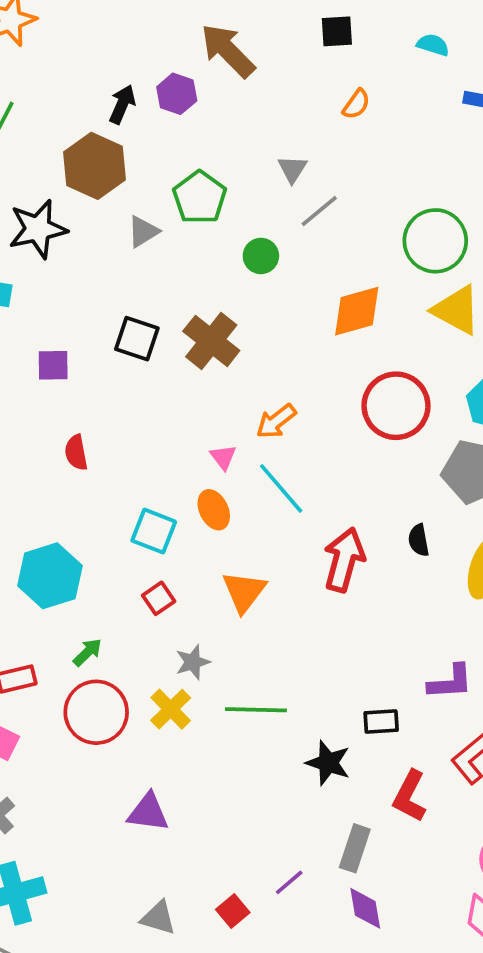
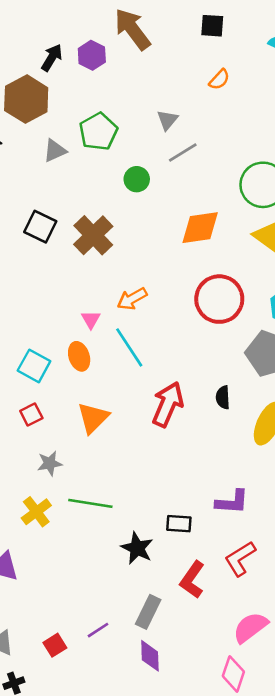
yellow cross: (171, 709) -> (36, 512), moved

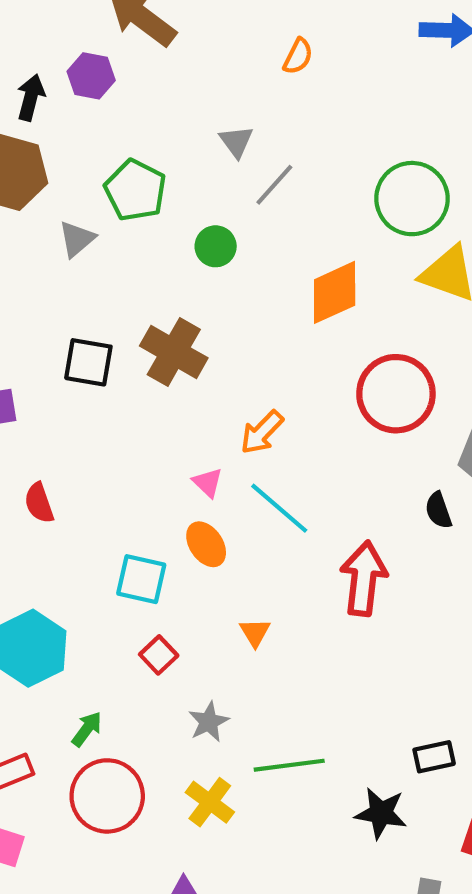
black semicircle: (223, 397) -> (438, 510), moved
orange triangle: (93, 418) -> (255, 632), size x0.6

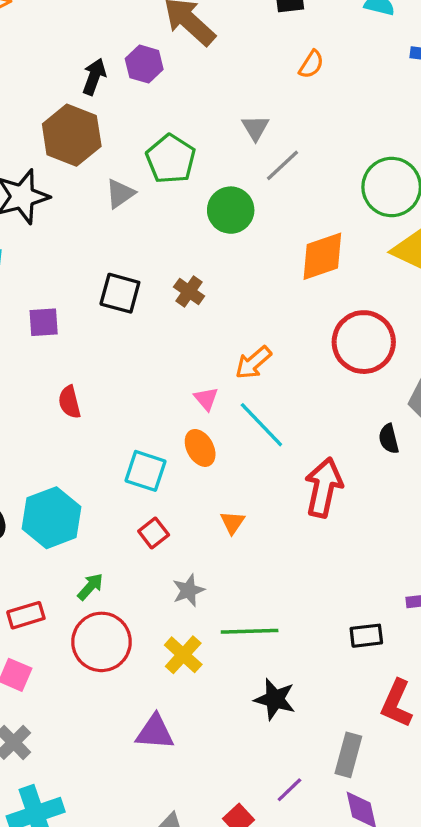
green circle: (216, 246) -> (231, 210), size x1.4
brown cross: (174, 352) -> (189, 291), size x0.6
black star: (381, 813) -> (275, 699), moved

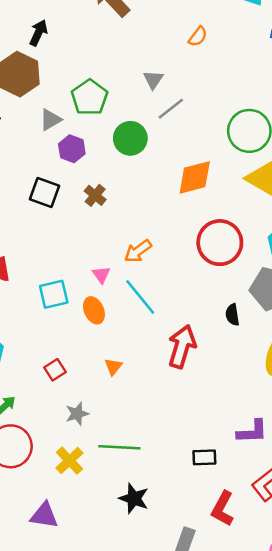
purple hexagon: (144, 64) -> (72, 149), moved
cyan square: (145, 471) -> (54, 294), moved, turned -36

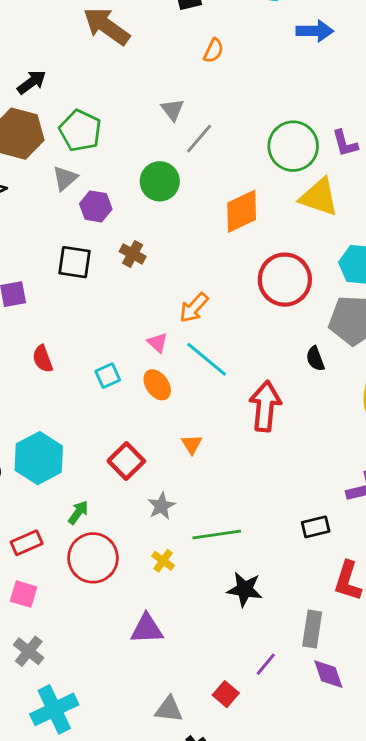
black arrow: (38, 33) -> (32, 82), turned 40
green pentagon: (90, 97) -> (80, 131), moved
cyan square: (54, 294) -> (108, 376), size x0.7
red square: (55, 370) -> (126, 461), size x1.4
yellow cross: (69, 461) -> (163, 561), size x0.7

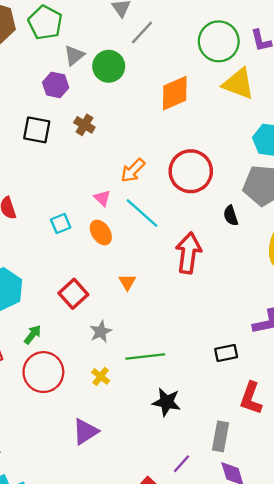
gray triangle: (65, 178) -> (74, 55), moved
red circle: (285, 280) -> (191, 171), moved
purple triangle: (147, 629) -> (85, 432), turned -32

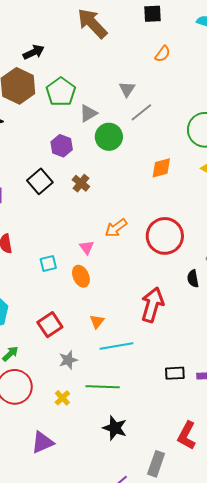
gray triangle: (74, 55) -> (88, 113), moved
orange diamond: (175, 93) -> (161, 168), size x0.7
black square: (37, 130) -> (40, 181), turned 30
cyan line: (142, 213) -> (116, 346), moved, turned -60
black rectangle: (226, 353) -> (175, 373), moved

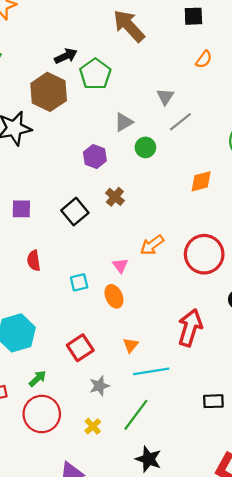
green pentagon: (61, 92) -> (95, 74), moved
green circle: (109, 137) -> (145, 147), size x0.7
black square: (40, 181) -> (75, 212), moved
green line: (103, 387) -> (136, 415), turned -56

